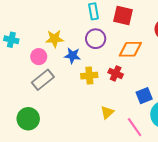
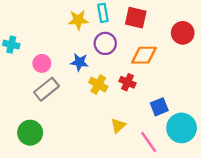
yellow star: (55, 39) -> (78, 20), moved
yellow cross: (89, 76) -> (98, 85), turned 35

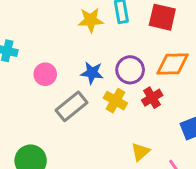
purple circle: (105, 43) -> (130, 70), moved
red cross: (128, 82) -> (152, 98), turned 35
gray rectangle: (47, 89) -> (72, 106), moved

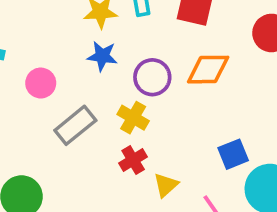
blue star: (92, 73) -> (102, 56), moved
red cross: (152, 98) -> (133, 160), moved

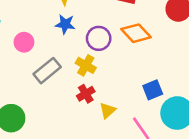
orange diamond: (208, 70) -> (136, 33), turned 48

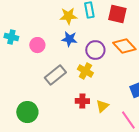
pink circle: (24, 42) -> (37, 45), moved
red cross: (86, 94) -> (82, 101), moved, turned 32

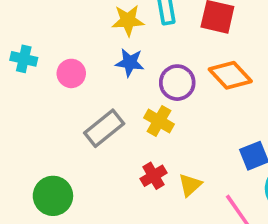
red cross: (82, 101) -> (153, 176), turned -32

